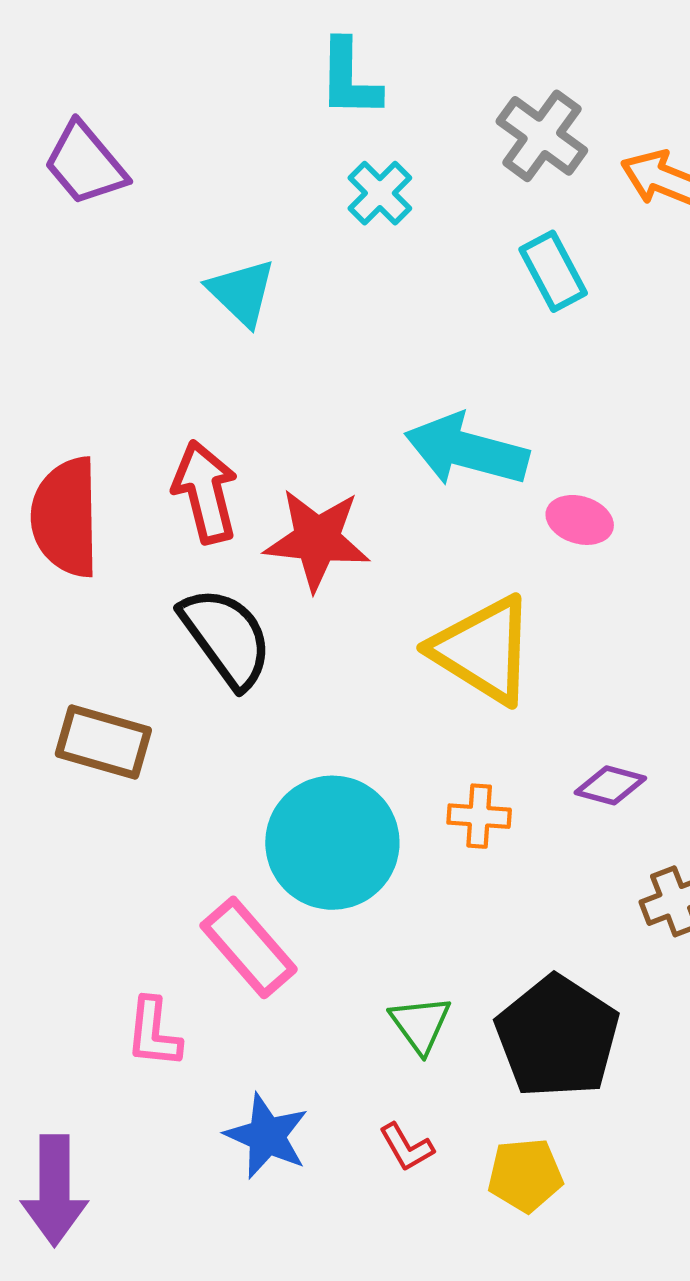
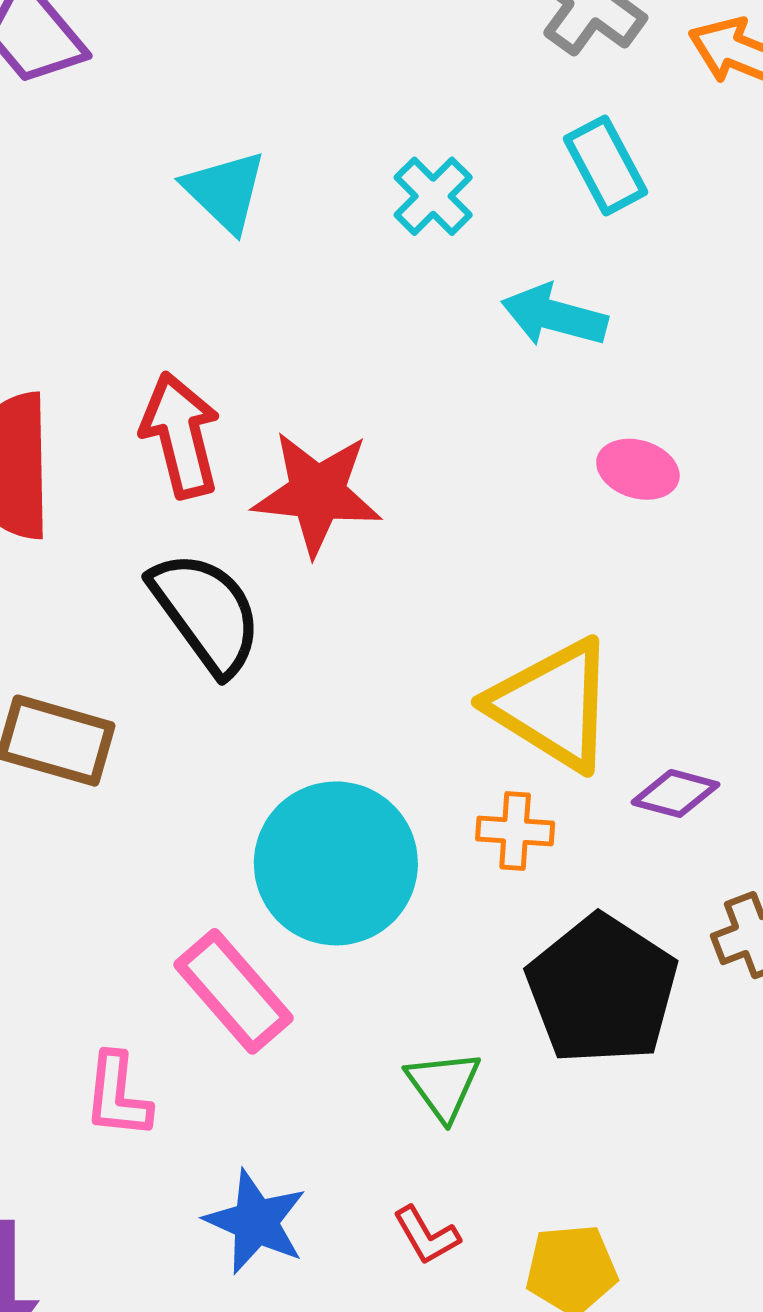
cyan cross: (380, 193) -> (433, 196), moved
cyan arrow: (467, 450) -> (554, 316), moved, size x0.7
yellow triangle: (483, 650) -> (553, 705), moved
black pentagon: (557, 1037) -> (602, 990), moved

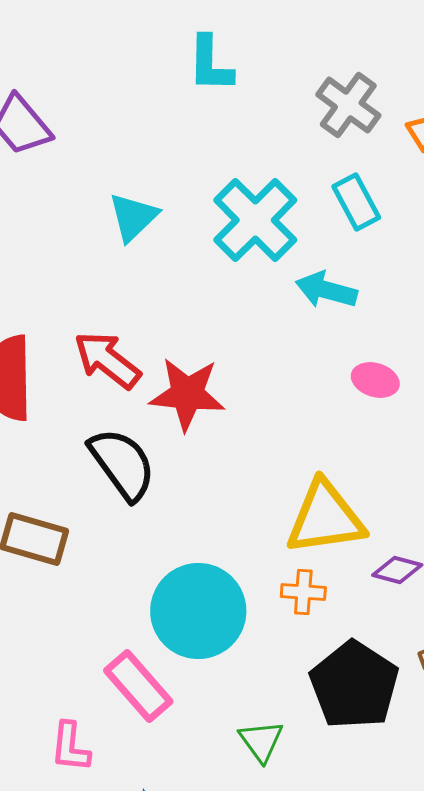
cyan triangle: (225, 191) -> (133, 217), turned 32
cyan cross: (433, 196) -> (255, 220), size x1.8
red arrow: (181, 435) -> (107, 360), turned -38
yellow triangle: (553, 705) -> (325, 518), turned -40

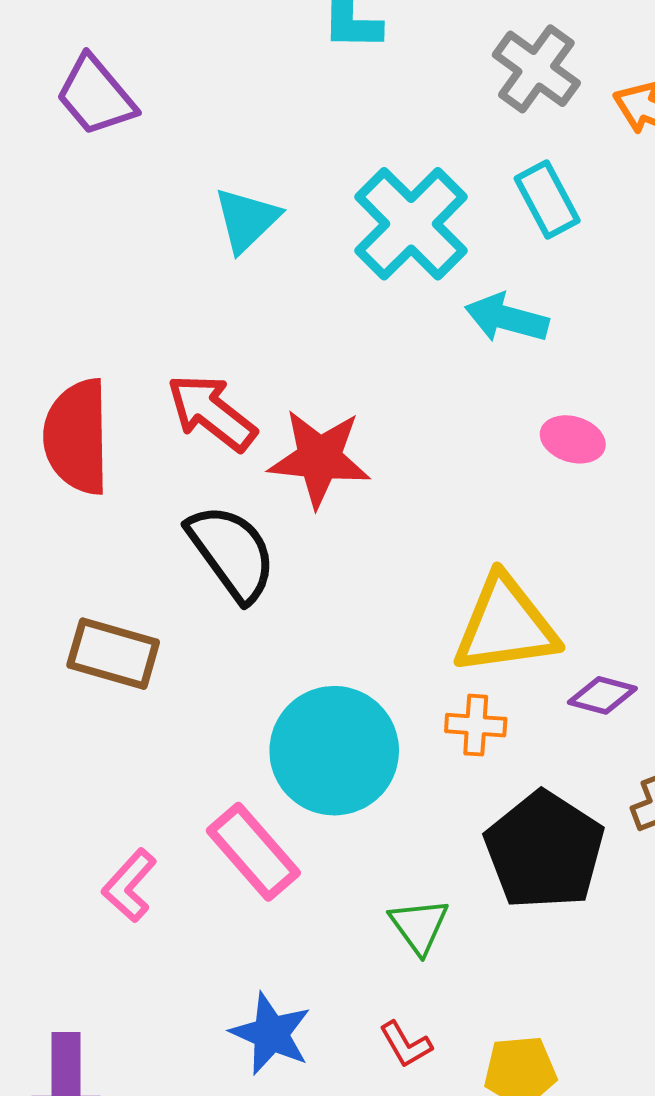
pink L-shape: (70, 747) -> (129, 885), moved, turned 36

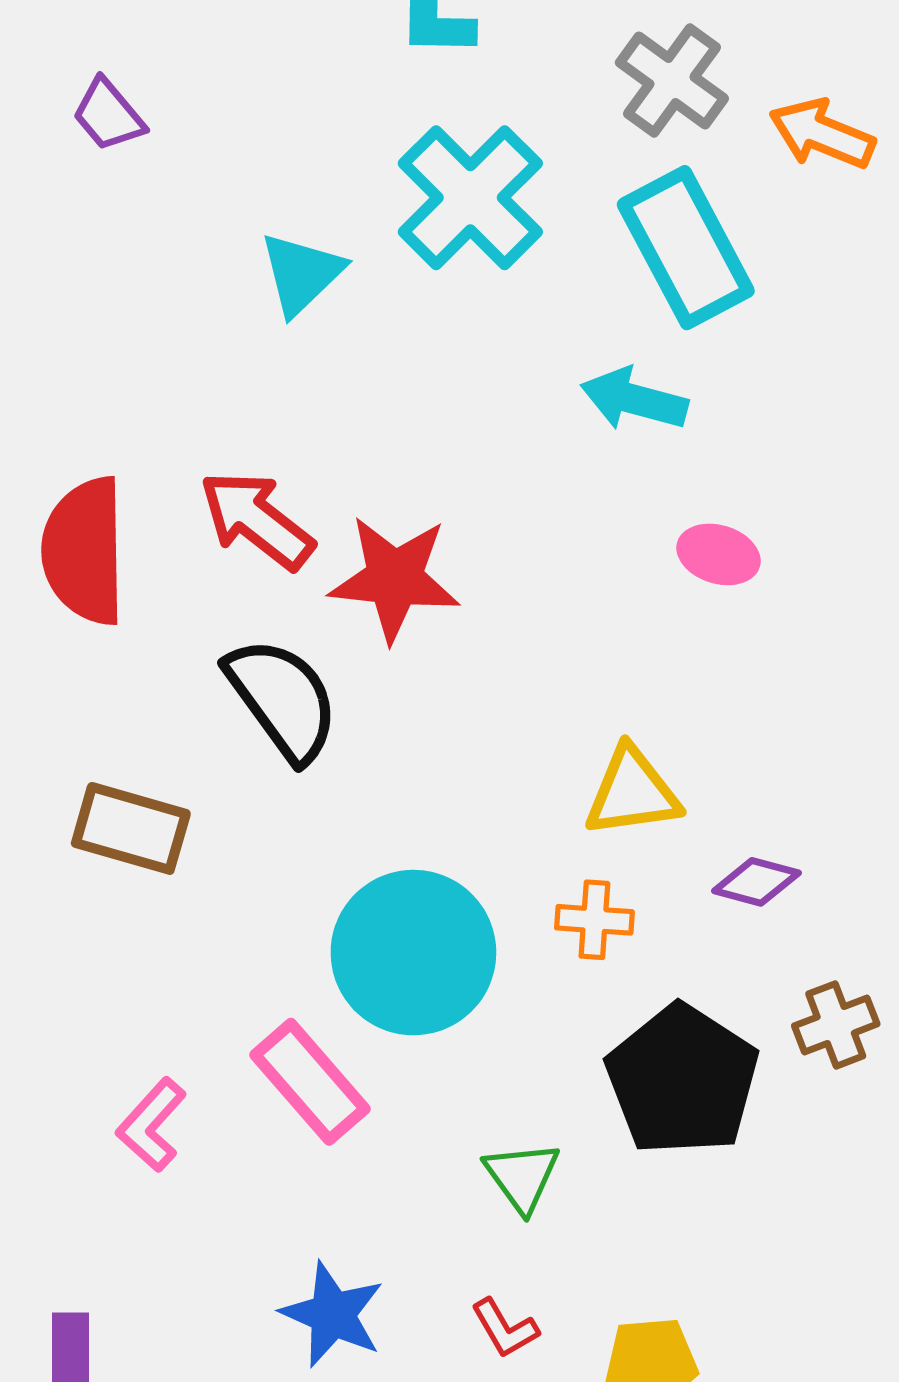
purple trapezoid: (96, 96) -> (108, 115), size x0.7
cyan rectangle: (547, 200) -> (686, 248), size x1.6
cyan cross: (411, 224) -> (470, 198), moved
yellow triangle: (505, 625) -> (632, 792), size x0.7

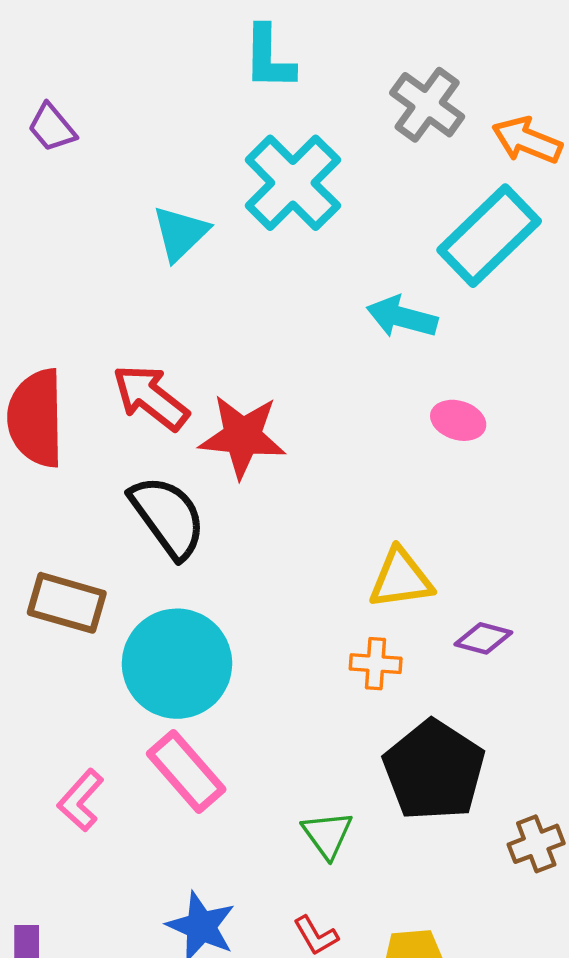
cyan rectangle: (686, 248) -> (489, 236), moved, turned 74
cyan circle: (413, 953) -> (177, 664), moved
brown cross: (836, 1025) -> (536, 844), moved

